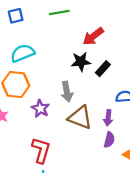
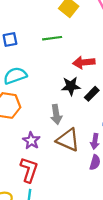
red arrow: (93, 36) -> (84, 62), turned 30
purple star: (40, 109) -> (31, 141), moved

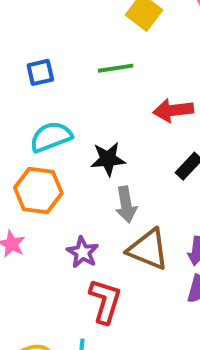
black star: (71, 86) -> (108, 159), moved
red L-shape: (29, 170) -> (105, 301), moved

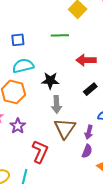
blue square: (40, 72) -> (18, 40), moved
brown triangle: (148, 249) -> (65, 128), turned 35
purple star: (83, 252) -> (18, 126), moved

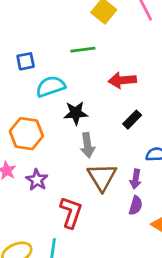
cyan semicircle: (23, 66) -> (51, 86), moved

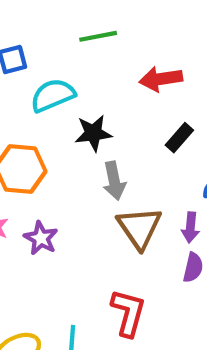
red L-shape: (71, 212) -> (128, 313), moved

